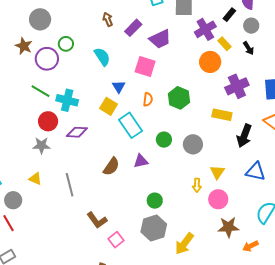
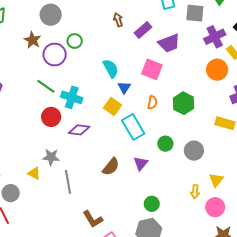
cyan semicircle: (102, 57) -> (111, 68), moved
gray star: (41, 145) -> (51, 157), moved
purple triangle: (141, 161) -> (141, 163), turned -42

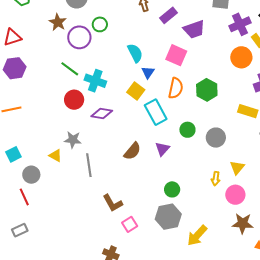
orange semicircle: (152, 102) -> (176, 88), size x1.5

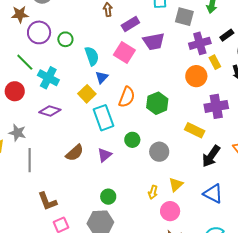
brown star: (58, 22) -> (20, 14), turned 30
green circle: (100, 24) -> (65, 39), moved
pink square: (176, 55) -> (124, 53), moved
red circle: (74, 100) -> (15, 91), moved

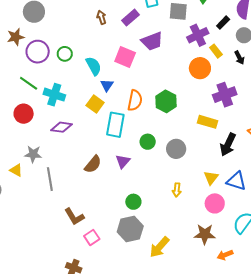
purple rectangle: (130, 24) -> (131, 18), moved
cyan rectangle: (103, 118) -> (115, 125), turned 40
yellow triangle: (176, 185) -> (211, 178), moved
pink circle: (170, 211) -> (215, 203), moved

